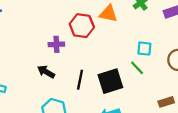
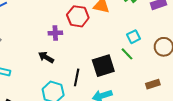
cyan square: (144, 49) -> (133, 37), turned -32
black line: (80, 80) -> (77, 77), moved

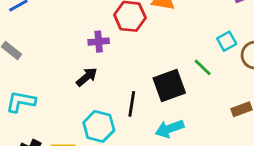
cyan square: (133, 37) -> (227, 41), moved
black arrow: (46, 57) -> (87, 77), turned 112

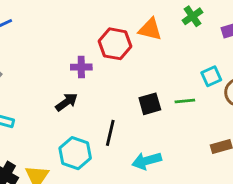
green line: (203, 67) -> (185, 101), turned -54
black square: (169, 86) -> (150, 104), moved, size x0.7

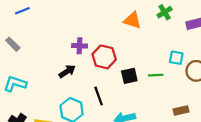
red hexagon: (115, 44) -> (104, 57), moved
cyan square: (211, 76) -> (176, 58), turned 32
black line: (110, 133) -> (99, 96), turned -36

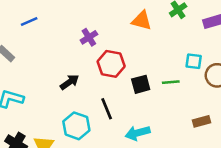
blue line: (22, 11) -> (29, 21), moved
purple cross: (80, 46) -> (89, 37), moved, turned -32

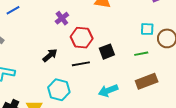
green line: (171, 82) -> (141, 54), moved
black line: (107, 109) -> (81, 64), moved, turned -72
brown rectangle: (201, 121) -> (147, 81), moved, size x1.5

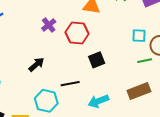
red hexagon: (82, 38) -> (77, 33), moved
green line: (141, 54) -> (145, 61), moved
black line: (81, 64) -> (70, 84), moved

